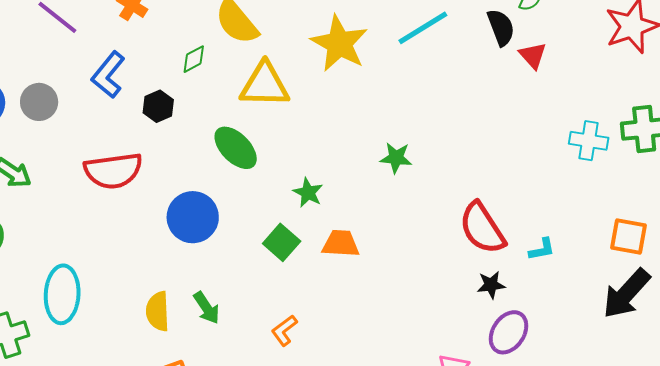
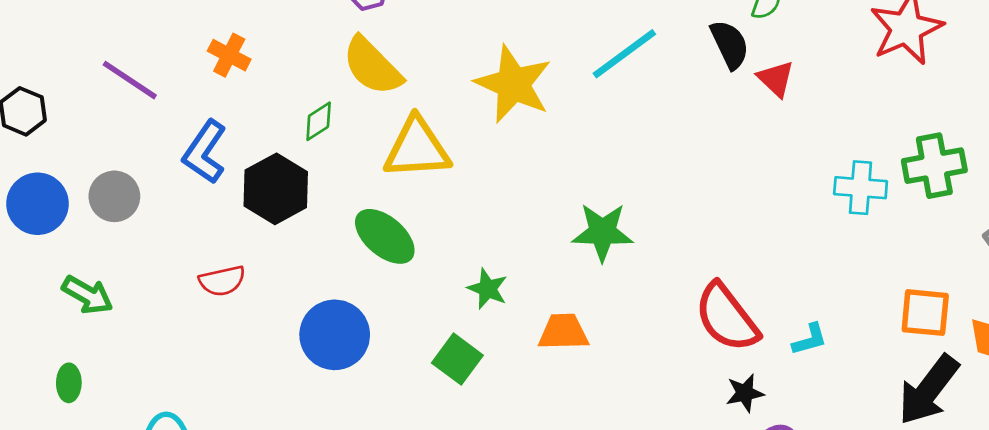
black hexagon: (158, 106) -> (276, 189), size x1.6
green star: (396, 158) -> (602, 232), size x1.4
red semicircle: (113, 171) -> (222, 281), size x0.6
orange trapezoid: (341, 244) -> (563, 332), moved

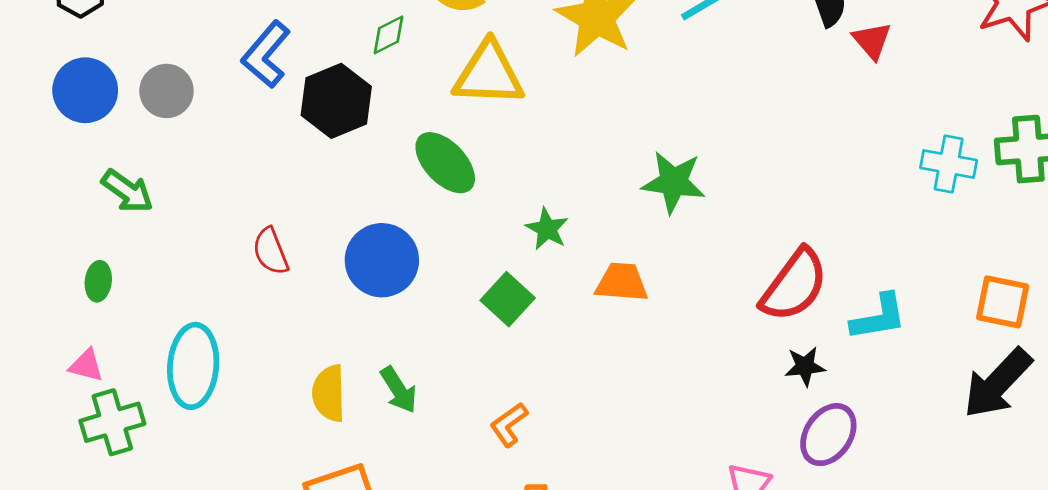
red semicircle: (222, 281) -> (271, 251), moved, turned 75
red semicircle: (727, 317) -> (794, 285), turned -112
cyan L-shape: (810, 339) -> (879, 317), size x1.5

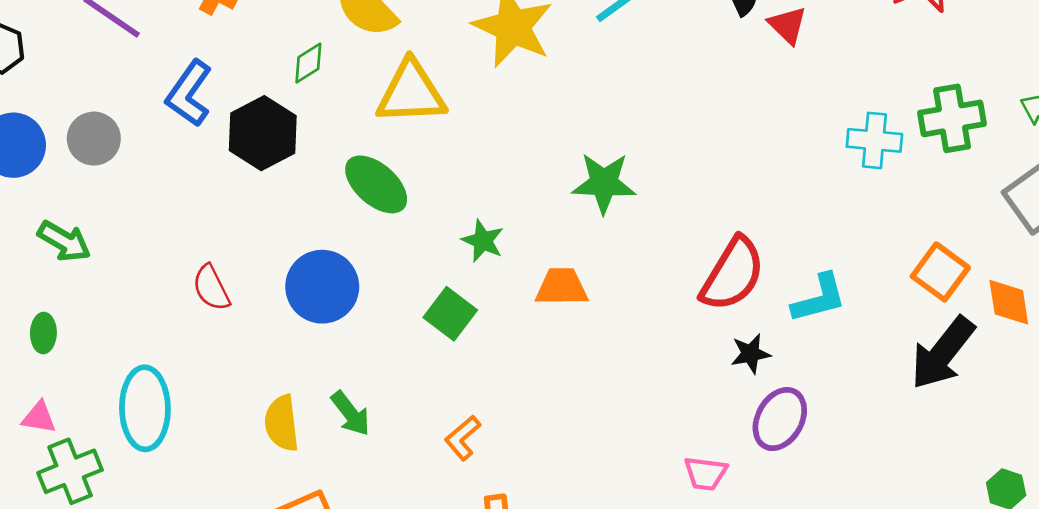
orange square: (1003, 302) -> (940, 272), turned 30

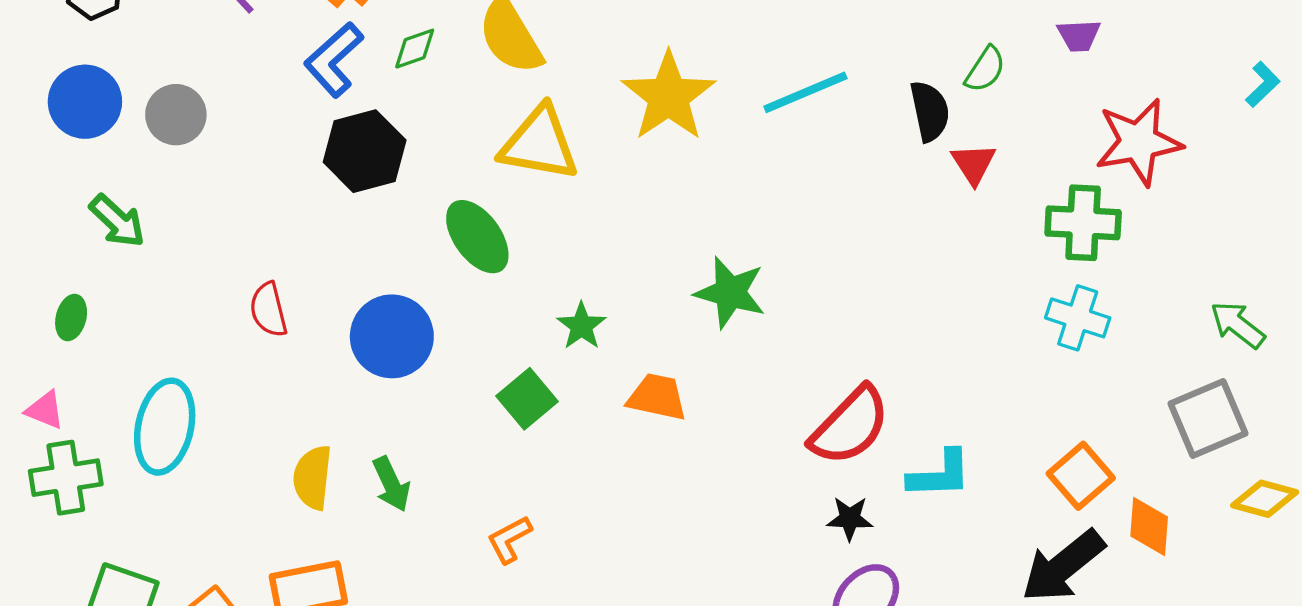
green diamond: (308, 63) -> (415, 49), moved
blue L-shape: (189, 93) -> (334, 60), moved
green cross: (952, 118) -> (1083, 223), moved
cyan cross: (874, 140) -> (1078, 318), moved

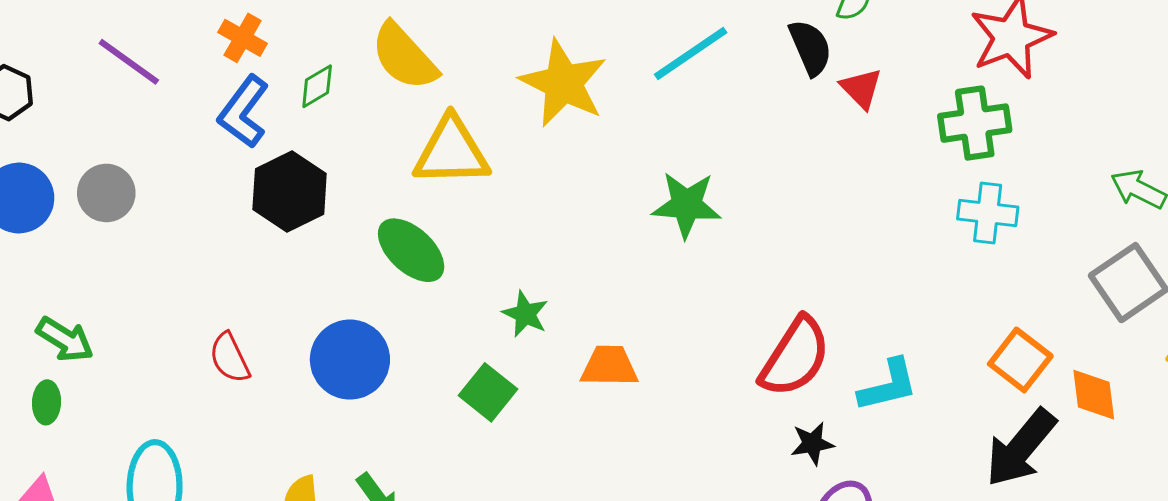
green arrow: (117, 221) -> (65, 339), moved
green star: (730, 292) -> (687, 205), moved

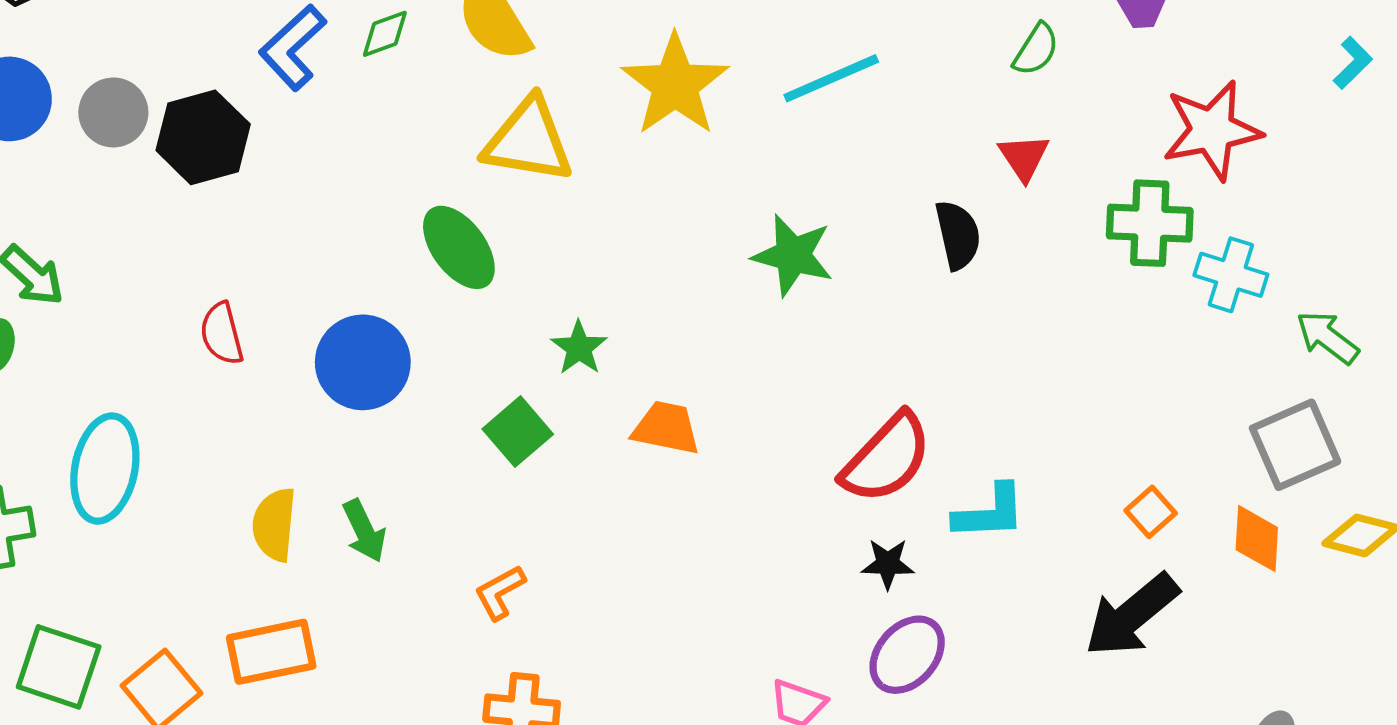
black semicircle: (810, 48) -> (958, 235), moved
black hexagon: (290, 192) -> (203, 137), moved
cyan cross: (988, 213) -> (1231, 275), moved
orange square: (1020, 360) -> (1151, 512), size x0.7
orange diamond: (1094, 395) -> (1257, 539), moved

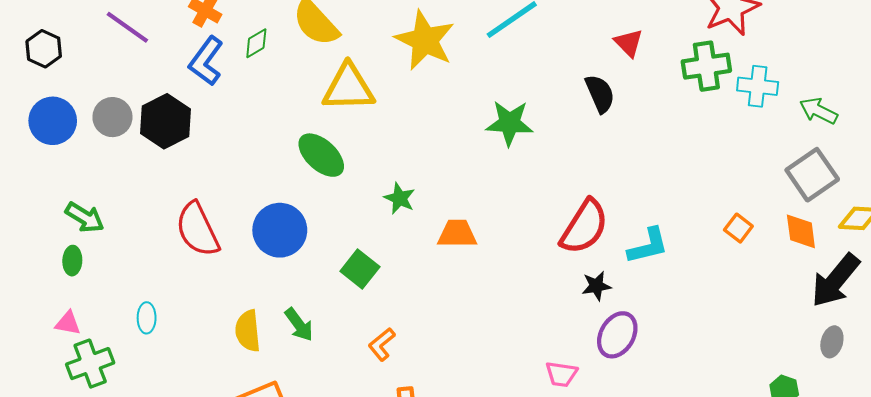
red semicircle: (222, 334) -> (197, 229), size x1.6
green square: (518, 432) -> (360, 269), moved
cyan ellipse: (105, 469) -> (147, 318), size x0.5
black arrow: (1132, 615) -> (835, 280), moved

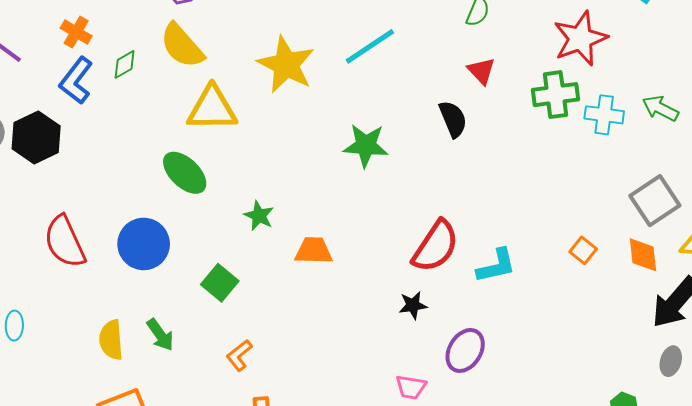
green arrow: (819, 111) -> (660, 108), moved
black star: (596, 286) -> (413, 305), moved

